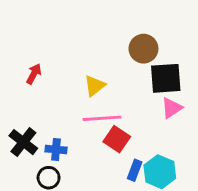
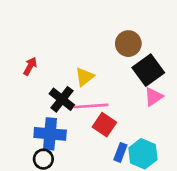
black square: (166, 78) -> (148, 70), turned -32
black cross: (23, 142) -> (62, 99), moved
blue cross: (56, 150) -> (50, 134), size x1.6

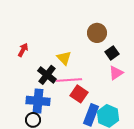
black square: (148, 70) -> (112, 53), size x0.6
yellow triangle: (85, 77) -> (64, 58), turned -35
blue rectangle: (120, 152) -> (91, 115), size x1.5

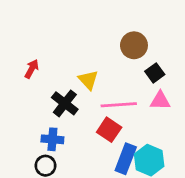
pink triangle: (116, 73) -> (160, 101), turned 35
pink line: (69, 80) -> (119, 105), moved
blue cross: (38, 101) -> (52, 139), size x0.7

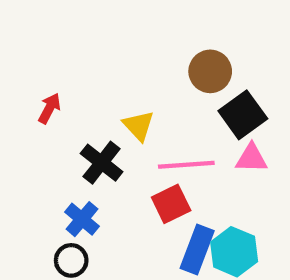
black square: (155, 73) -> (243, 115), size x1.5
red square: (109, 130) -> (171, 204), turned 30
blue cross: (52, 139) -> (82, 219), turned 35

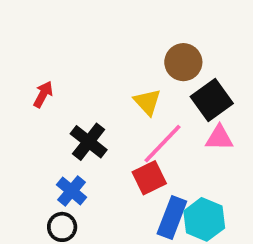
yellow triangle: (138, 126) -> (147, 102), moved
pink line: (186, 165) -> (162, 144), turned -42

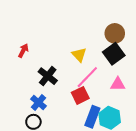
brown circle: (183, 62) -> (115, 33), moved
pink triangle: (219, 138) -> (118, 84), moved

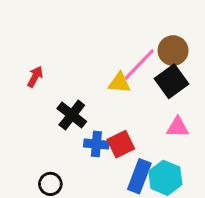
yellow triangle: (79, 55) -> (119, 83), turned -42
pink line: (87, 77) -> (139, 64), moved
blue cross: (39, 103) -> (96, 144), moved, turned -35

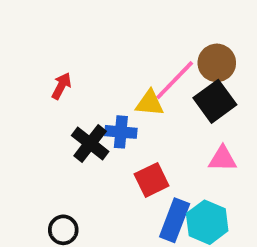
red arrow: (35, 77) -> (61, 86), moved
blue cross: (96, 144) -> (121, 132), moved

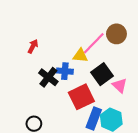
black square: (215, 101) -> (102, 74), moved
pink triangle: (223, 159) -> (120, 85), turned 42
red square: (152, 180) -> (81, 97), size x1.4

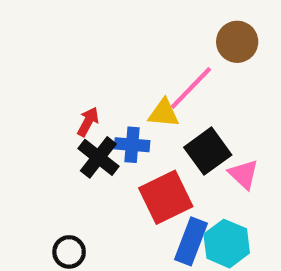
brown circle: (116, 34) -> (237, 42), moved
red arrow: (33, 46) -> (88, 122), moved

